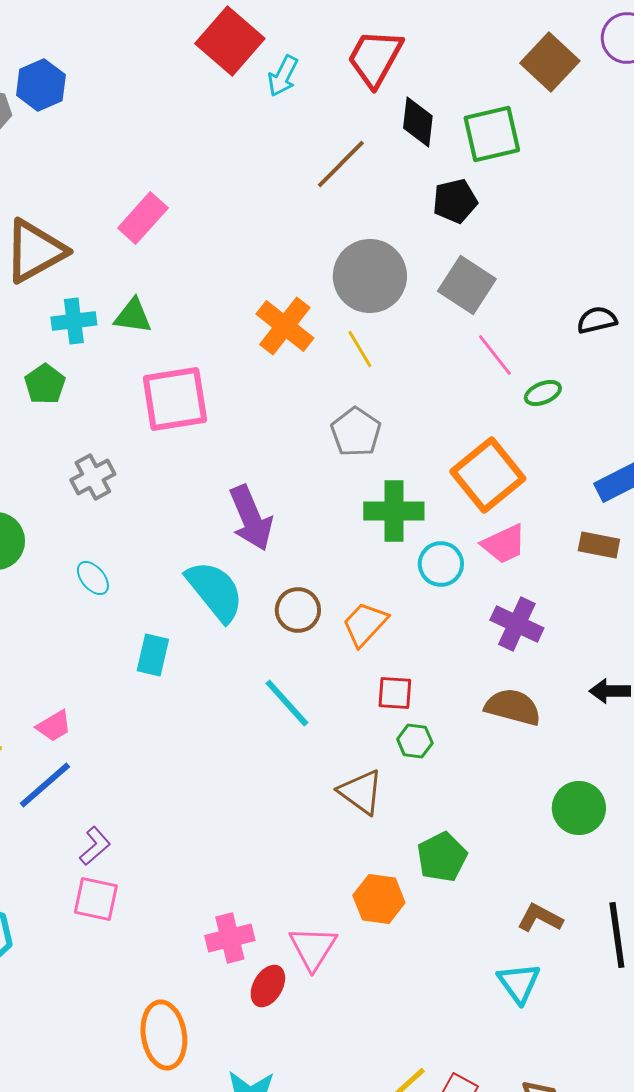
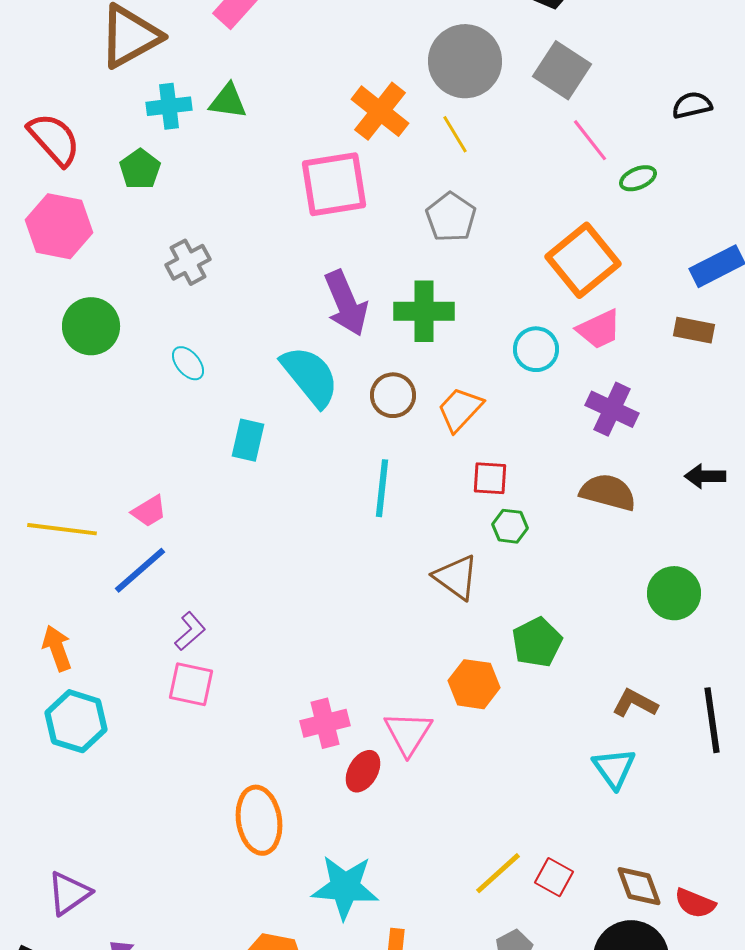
pink square: (175, 399) -> (334, 184), moved
green cross: (394, 511) -> (424, 311), moved
cyan line: (287, 703) -> (382, 488), turned 48

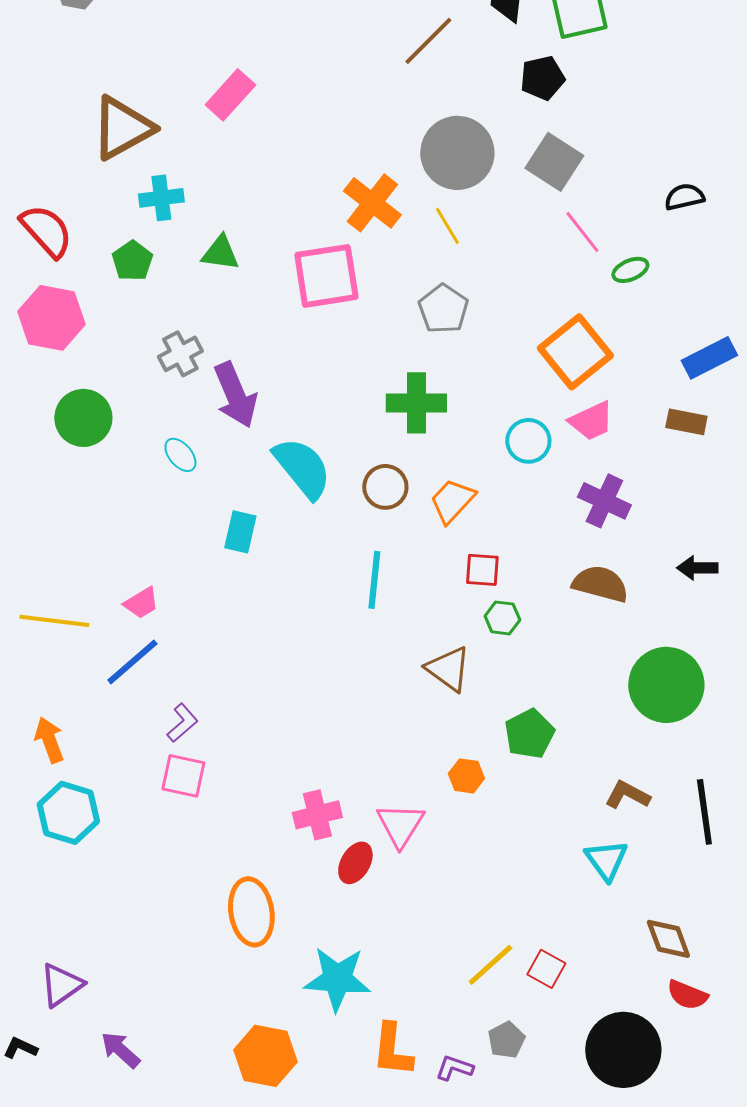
green triangle: (228, 101) -> (220, 253), moved
purple arrow: (346, 303) -> (235, 395), moved
green circle: (674, 593) -> (666, 685), size x1.4
orange hexagon: (474, 684) -> (466, 776), size x0.7
brown diamond: (639, 886) -> (668, 939), moved

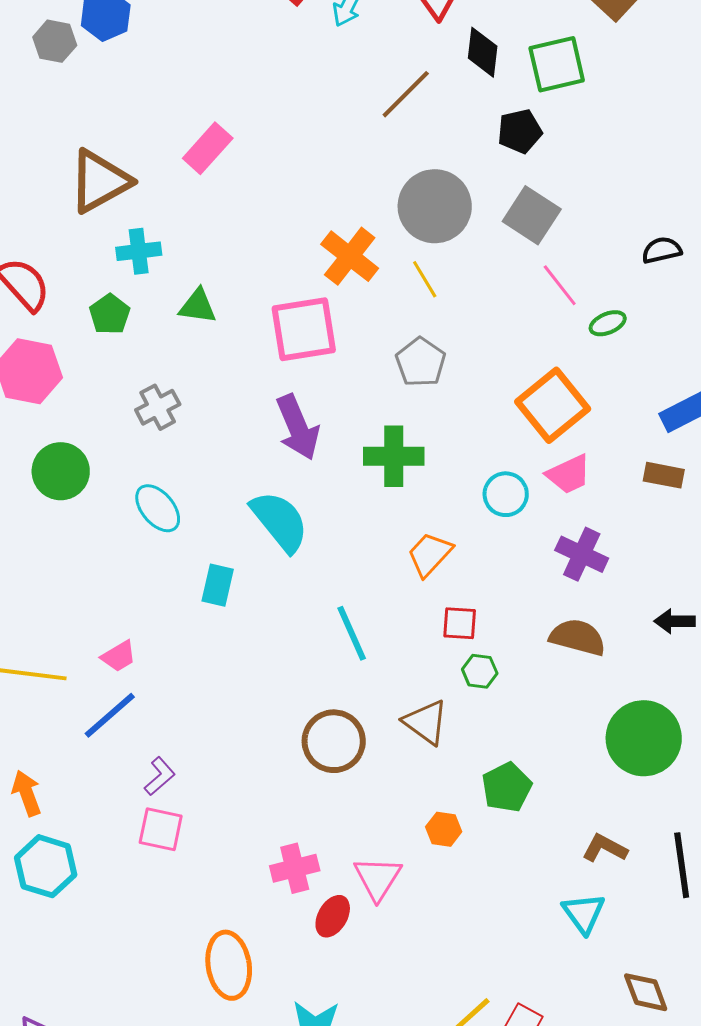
purple arrow: (235, 395) -> (298, 427), moved
cyan ellipse: (180, 455) -> (158, 508), size x1.4
brown circle: (385, 487) -> (334, 741), moved, size x1.4
cyan line: (374, 580) -> (352, 633), turned -30

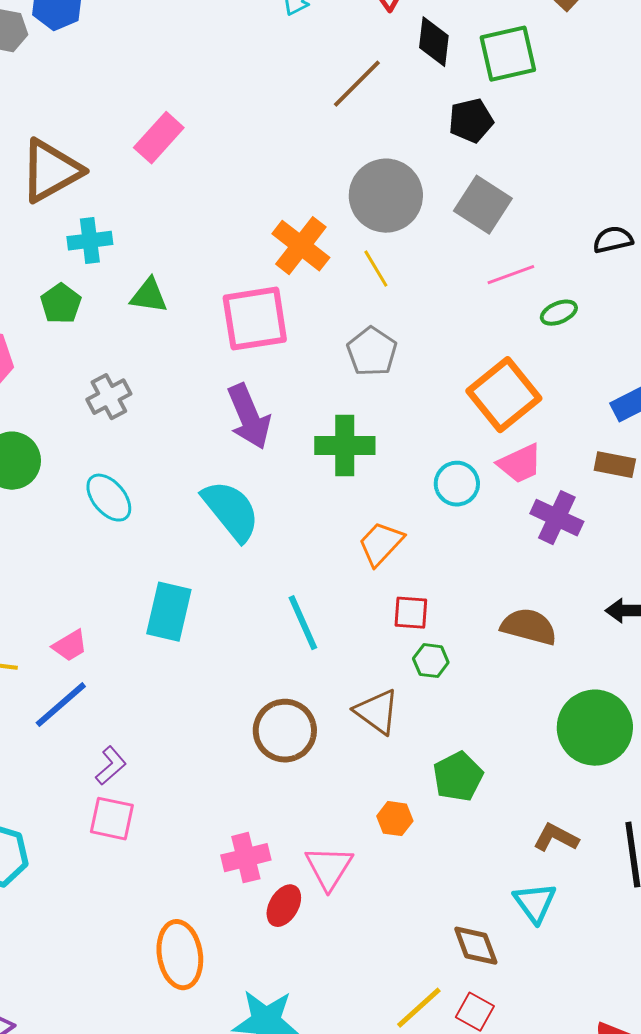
pink line: (560, 285) -> (511, 275), turned -72
purple cross: (582, 554) -> (557, 518), moved
cyan rectangle: (218, 585) -> (169, 612), moved, size x1.4
brown diamond: (646, 992) -> (476, 946), moved

